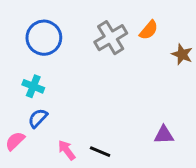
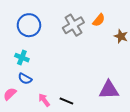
blue semicircle: (38, 118) -> (25, 79), turned -104
purple triangle: (164, 135) -> (109, 90), size x1.5

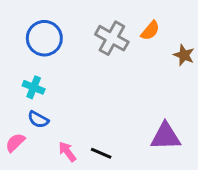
gray cross: (73, 25) -> (112, 38), turned -30

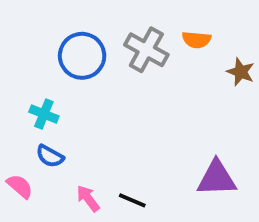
orange semicircle: (150, 31) -> (197, 40), turned 55
blue circle: (44, 38) -> (82, 56), moved
pink semicircle: (15, 143) -> (20, 186), turned 85

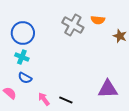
blue circle: (82, 56) -> (23, 33), moved

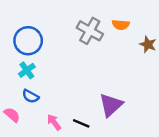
cyan cross: (22, 57) -> (27, 70), turned 32
purple triangle: (108, 89) -> (111, 105), moved, turned -40

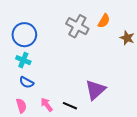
orange semicircle: (121, 25) -> (104, 21), turned -64
cyan cross: (27, 70) -> (23, 60), turned -32
pink semicircle: (12, 115) -> (21, 106), moved, turned 32

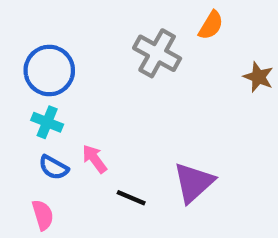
orange semicircle: (104, 21) -> (211, 25), moved
pink arrow: (47, 105) -> (95, 159), moved
black line: (70, 106) -> (131, 198), moved

